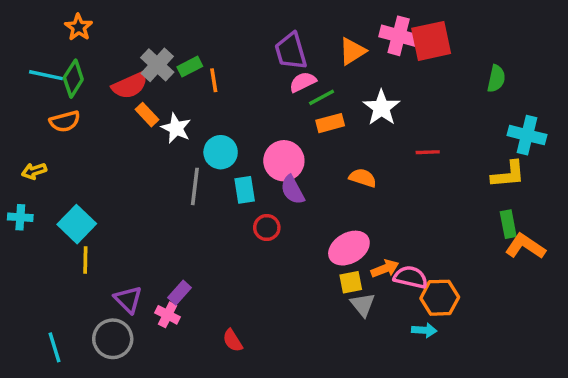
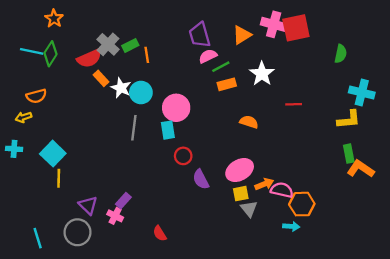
orange semicircle: (65, 121) -> (36, 96), moved
cyan circle: (221, 152) -> (141, 93), moved
pink circle: (284, 161) -> (176, 108), moved
purple semicircle: (292, 190) -> (201, 179), moved

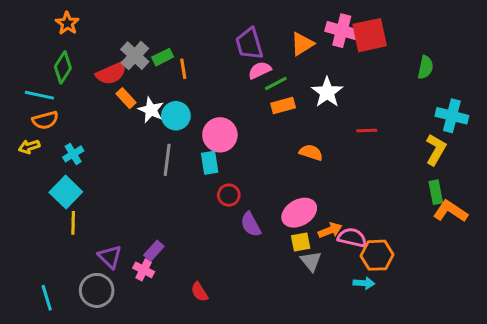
cyan line: (32, 51) -> (39, 95), moved
yellow L-shape: (349, 120) -> (436, 150), turned -55
cyan cross: (14, 149) -> (73, 154), moved, turned -35

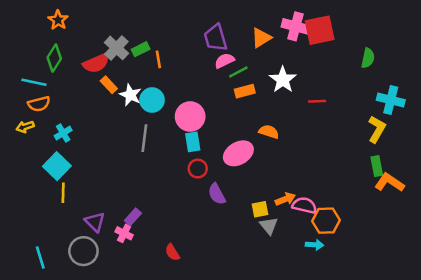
red line: (367, 130) -> (317, 101), moved
cyan rectangle: (210, 163) -> (193, 142), moved
pink ellipse: (299, 213) -> (238, 153), moved

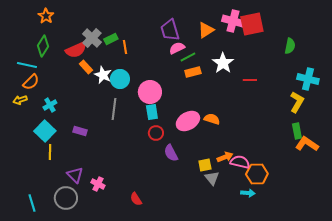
orange semicircle: (39, 104) -> (31, 82), turned -30
orange semicircle: (269, 132) -> (212, 119), moved
purple rectangle: (133, 217) -> (80, 131), moved, turned 64

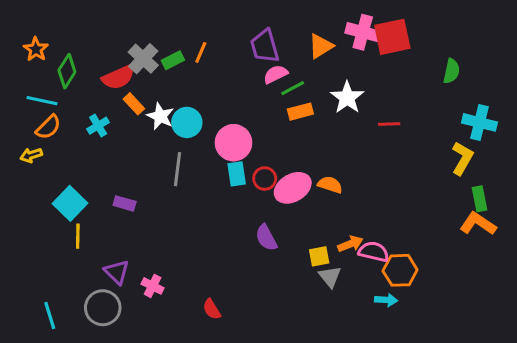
orange star: (46, 16) -> (36, 49), moved
orange line: (125, 47) -> (201, 52), moved, turned 32
cyan cross: (50, 105) -> (98, 126), moved
green rectangle: (297, 131) -> (479, 199), moved
red circle: (156, 133) -> (265, 179), moved

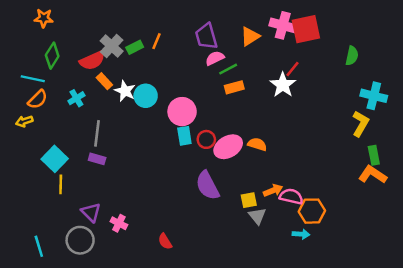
orange star: (36, 49) -> (44, 18), moved, turned -30
white star: (347, 98) -> (283, 85), moved
red line: (389, 124) -> (292, 69), moved, turned -49
gray line: (177, 169) -> (97, 133), moved
purple semicircle: (266, 238) -> (208, 186), size x1.4

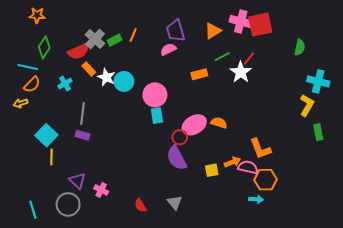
pink semicircle: (215, 58) -> (168, 49), moved
green line: (228, 69) -> (222, 57), moved
red circle: (206, 139) -> (180, 137), moved
orange L-shape: (373, 175) -> (260, 149), moved, turned -145
gray triangle: (257, 216) -> (175, 202), moved

